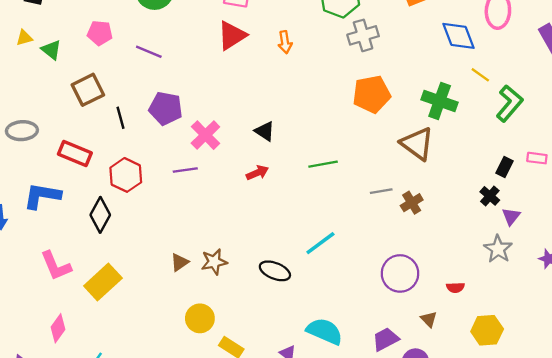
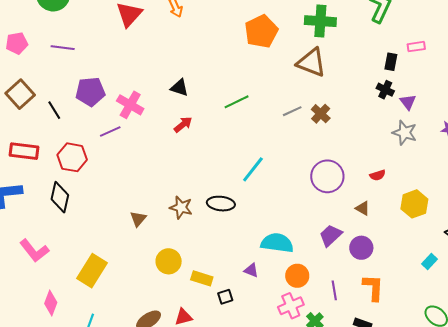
purple line: (185, 170) -> (110, 131), moved
brown star: (214, 262) -> (181, 207), moved, turned -30
yellow rectangle: (103, 282) -> (92, 271), moved

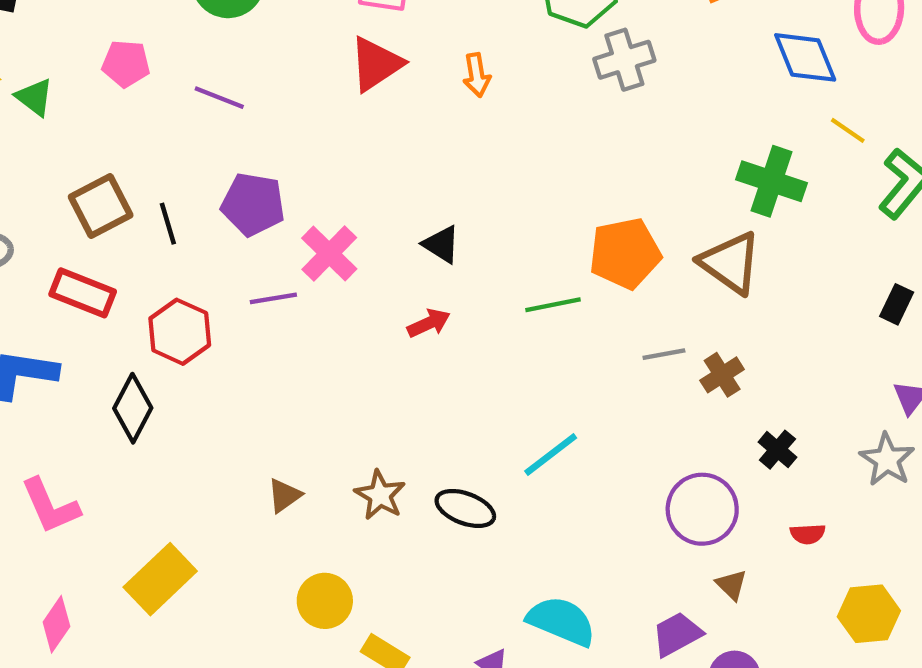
orange pentagon: (261, 31) -> (625, 253), moved
black cross: (385, 90) -> (777, 450), moved
brown square: (20, 94) -> (101, 206), moved
brown triangle: (363, 208) -> (731, 585), moved

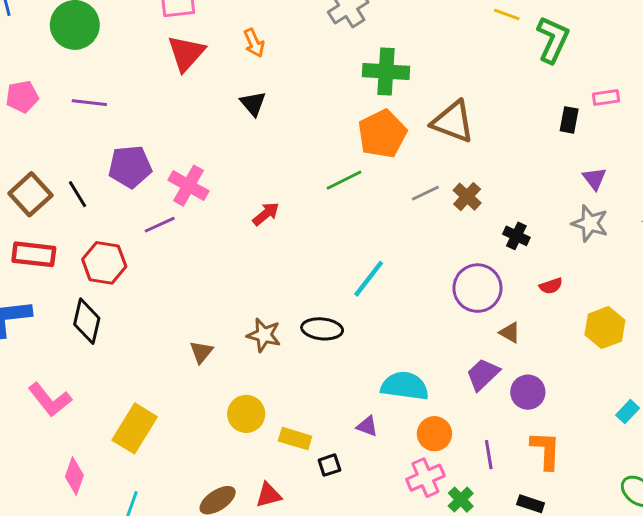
green cross: (771, 181) -> (386, 71), moved
black triangle: (441, 244) -> (253, 103), moved, turned 32

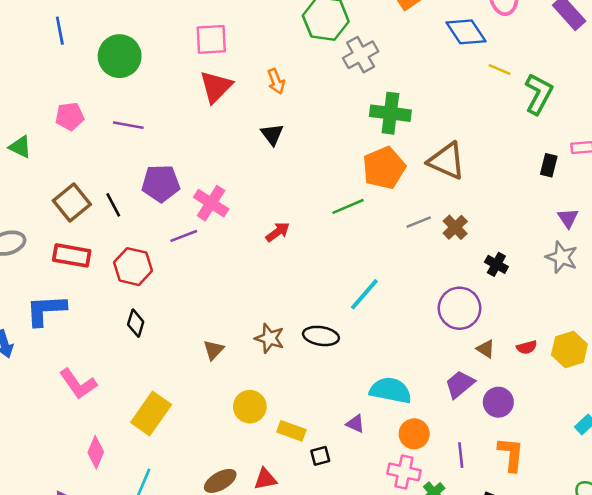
red semicircle: (551, 286) -> (527, 347), moved
black diamond: (87, 321) -> (136, 323), moved, size x0.7
pink cross: (425, 478) -> (404, 472), turned 32

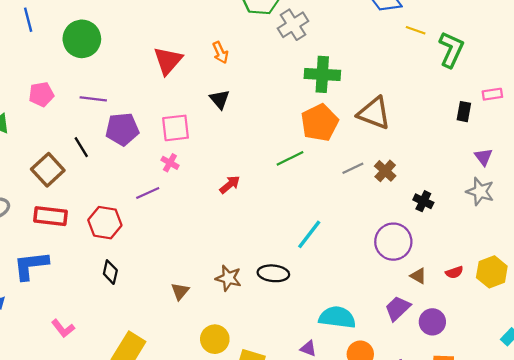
pink square: (211, 39) -> (176, 128), moved
purple pentagon: (161, 183) -> (122, 129), moved
pink cross: (211, 203) -> (170, 163), size x0.6
black line: (113, 205) -> (81, 147), moved
pink L-shape: (78, 384) -> (63, 328), size x0.7

